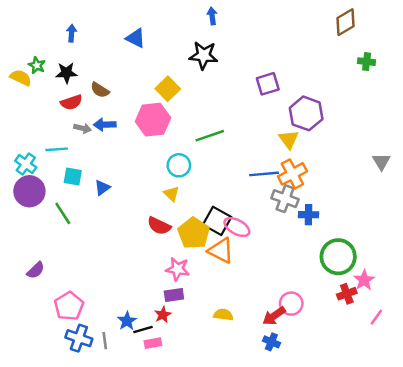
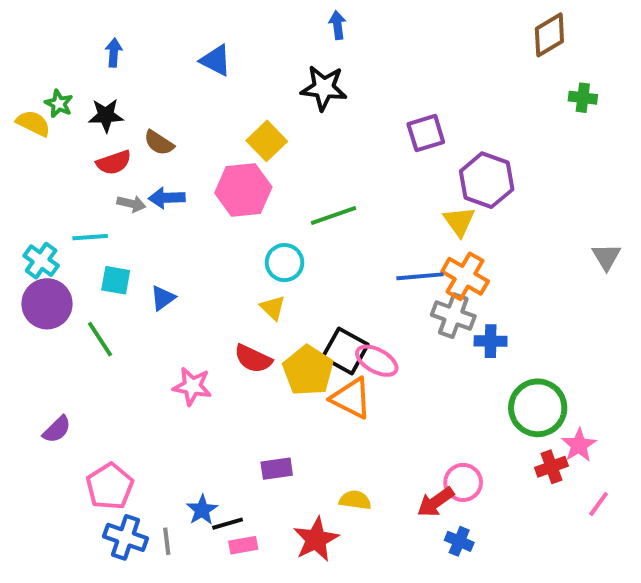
orange cross: (292, 174) -> (465, 276), turned -32
pink star: (178, 269) -> (192, 386), moved
red star: (163, 315) -> (316, 539), moved, size x1.6
blue cross: (271, 342) -> (459, 541), moved

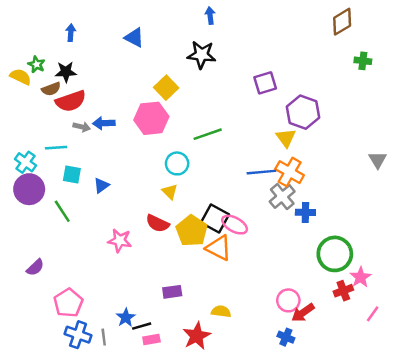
brown semicircle: (159, 143) -> (51, 89), moved, turned -54
red semicircle: (114, 162) -> (71, 101), size x1.4
gray cross: (453, 316) -> (282, 197), turned 30
red arrow: (436, 502) -> (303, 313), moved

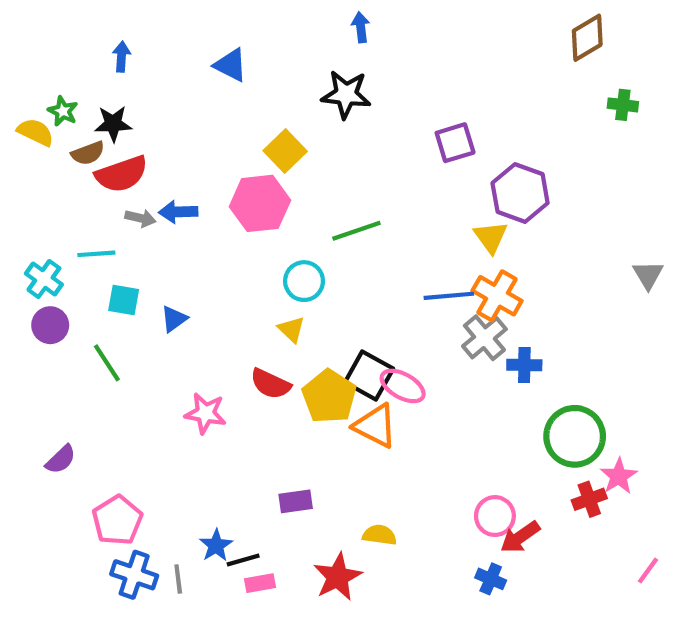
purple circle: (29, 189) -> (50, 325), size x0.7
pink line: (373, 314) -> (648, 571), moved

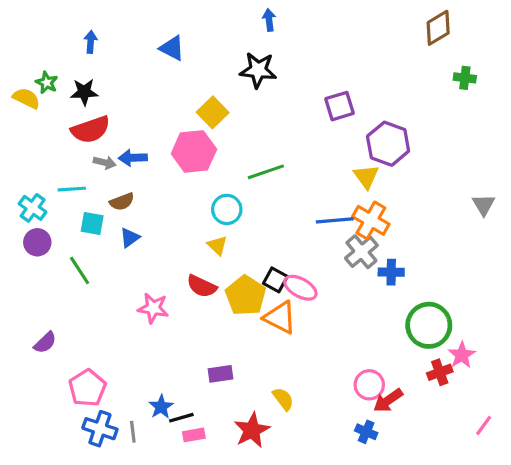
brown semicircle: (88, 153) -> (122, 202), moved
black square: (369, 375) -> (275, 280), size x0.7
yellow semicircle: (380, 535) -> (283, 399), turned 45

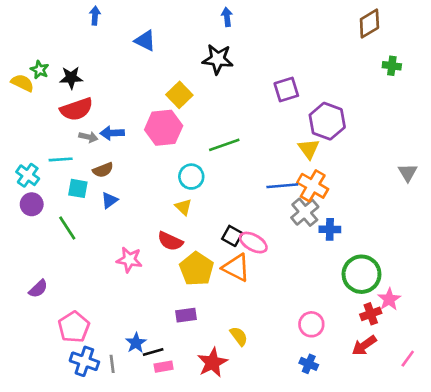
blue arrow: (91, 42) -> (95, 16), moved
yellow pentagon: (246, 296) -> (197, 269), moved
red arrow: (388, 400) -> (364, 345), moved

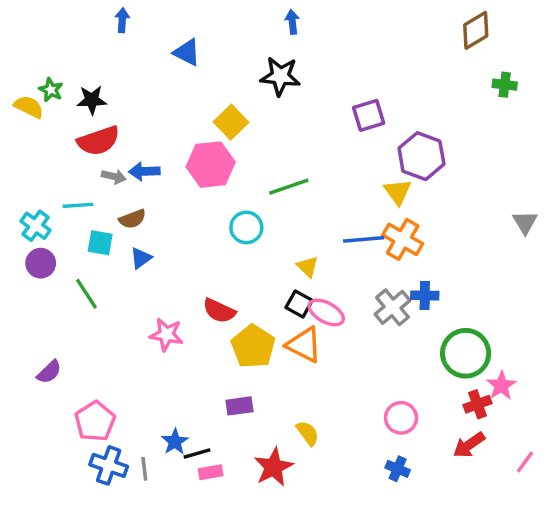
yellow triangle: (183, 207) -> (308, 267), moved
gray cross: (305, 212) -> (393, 307), moved

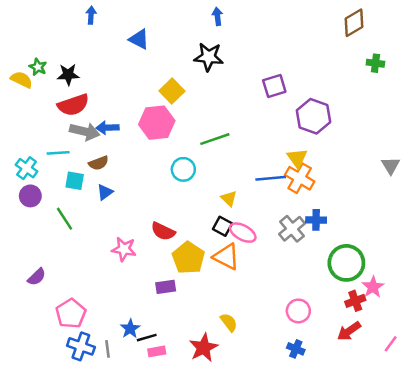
gray arrow: (114, 176) -> (85, 131), size x1.6
yellow triangle: (398, 192) -> (297, 158), moved
purple rectangle: (240, 406) -> (166, 287), moved

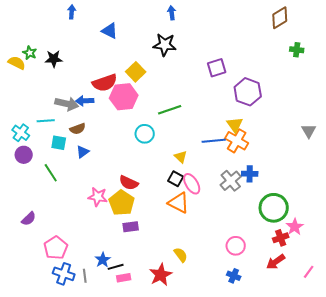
red semicircle: (73, 105) -> (105, 83), moved
pink ellipse: (243, 233) -> (192, 184), turned 30
yellow pentagon: (188, 258) -> (122, 203), moved

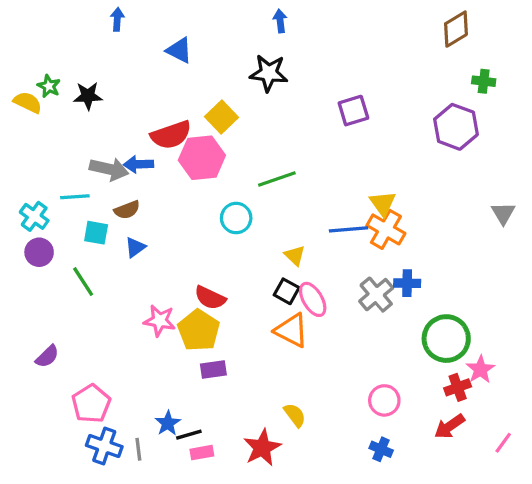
purple hexagon: (248, 92) -> (456, 127), moved

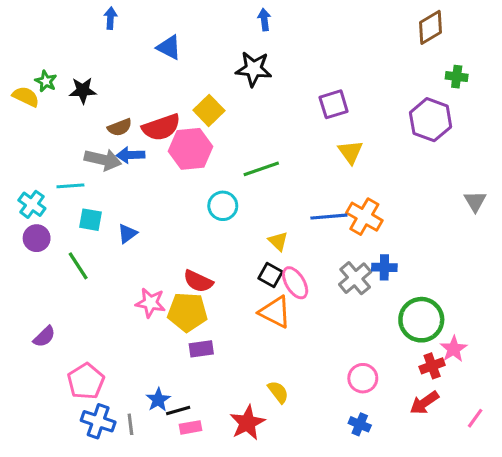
yellow triangle: (383, 203) -> (350, 152), moved
brown semicircle: (127, 210) -> (120, 127), moved
yellow pentagon: (199, 330) -> (187, 312), turned -30

